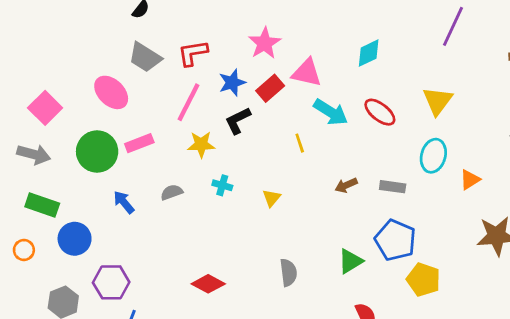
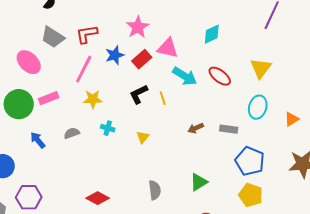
black L-shape: (238, 121) -> (139, 94), moved
orange triangle: (470, 180) -> (292, 119), moved
blue pentagon: (395, 240) -> (250, 161), moved

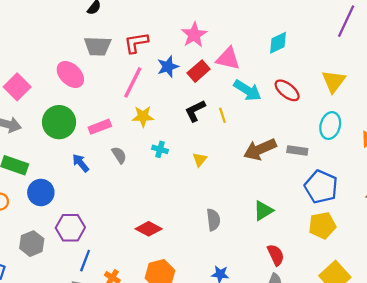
gray trapezoid: (53, 37) -> (98, 46), turned -30
pink rectangle: (49, 98) -> (100, 127), moved
brown arrow: (196, 128) -> (260, 149), size x1.8
gray semicircle: (72, 133) -> (119, 155), turned 77
yellow pentagon: (251, 195) -> (322, 225), turned -30

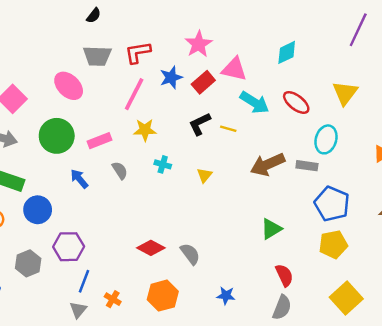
yellow line: (222, 115) -> (228, 129), turned -56
cyan ellipse: (330, 126) -> (326, 139), moved
gray semicircle: (213, 220) -> (190, 254), moved, turned -30

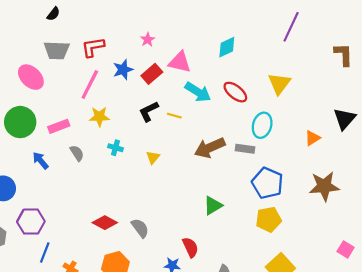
pink star: (198, 44) -> (148, 40), size x0.6
red semicircle: (284, 275) -> (190, 247), moved

